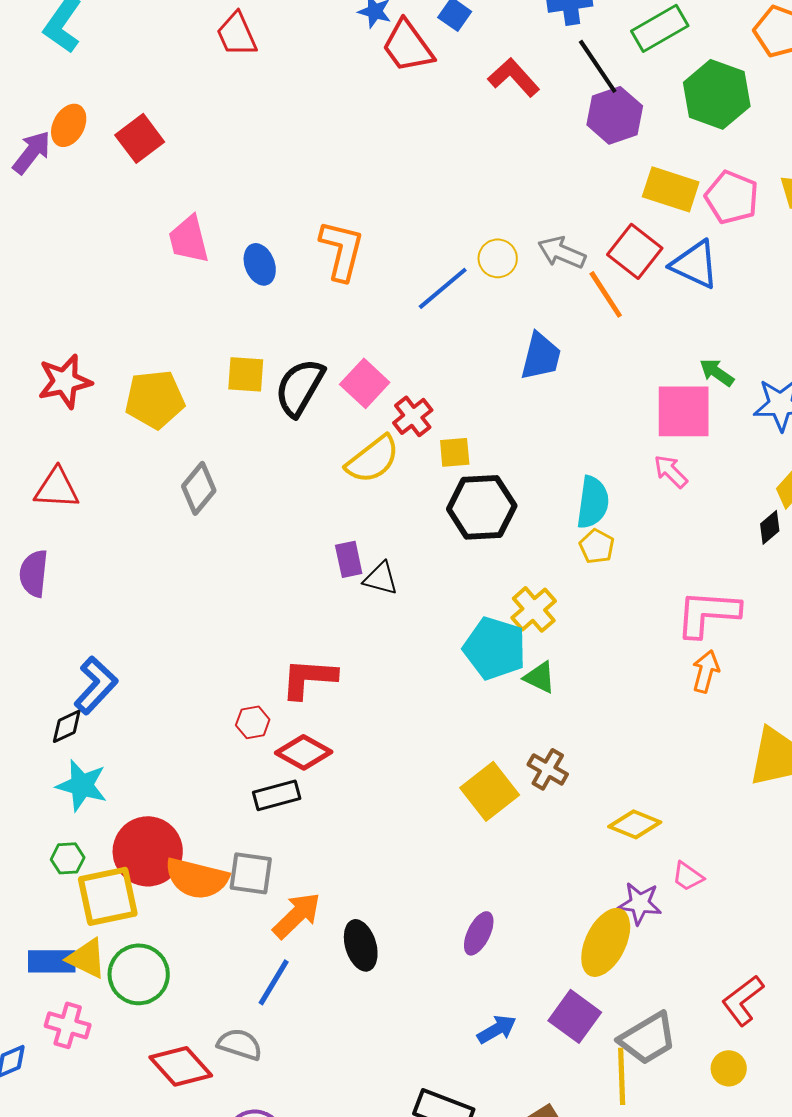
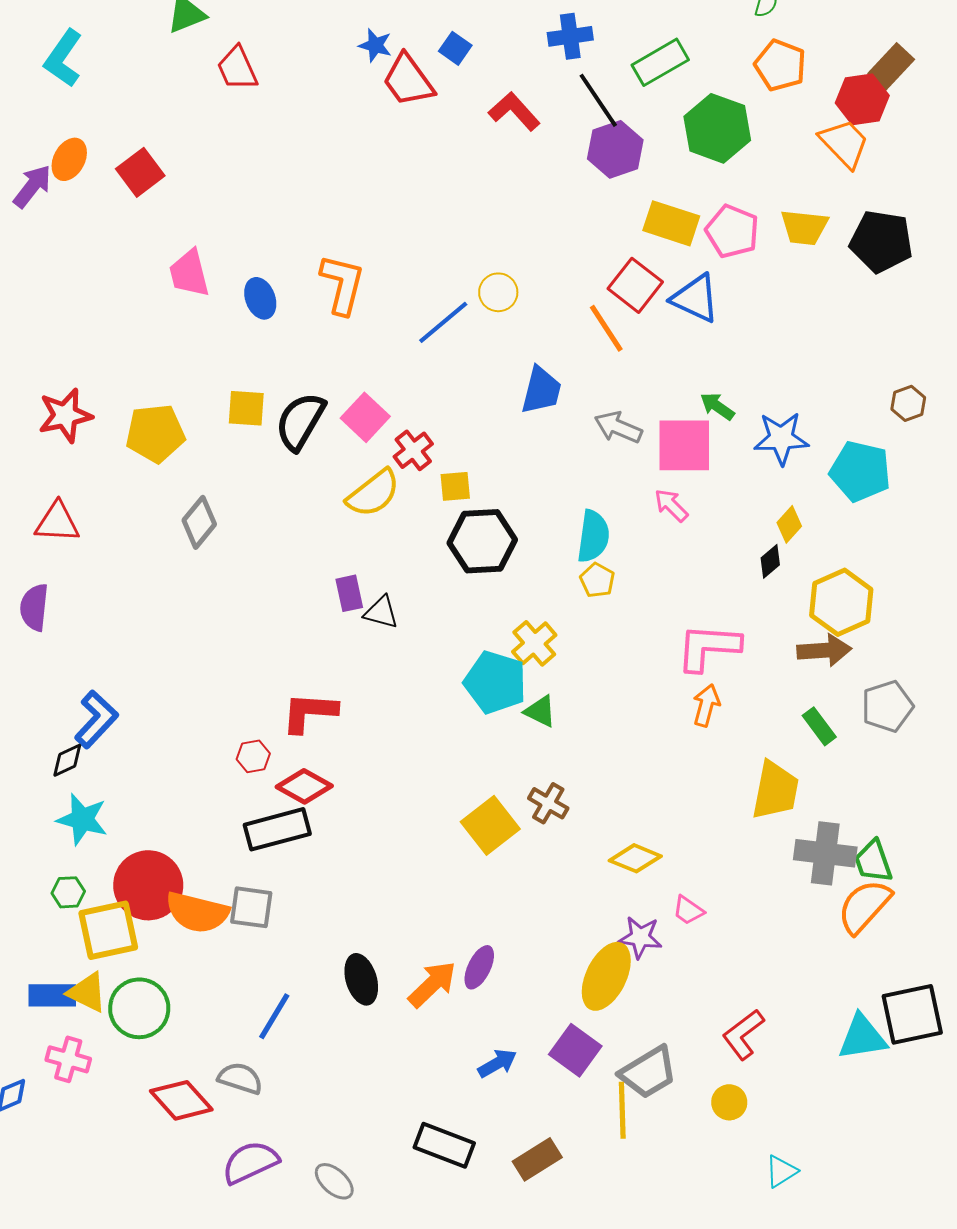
gray arrow: (562, 252) -> (618, 427), moved
black rectangle: (277, 795) -> (277, 829), size x1.4
orange arrow: (297, 915) -> (432, 984), moved

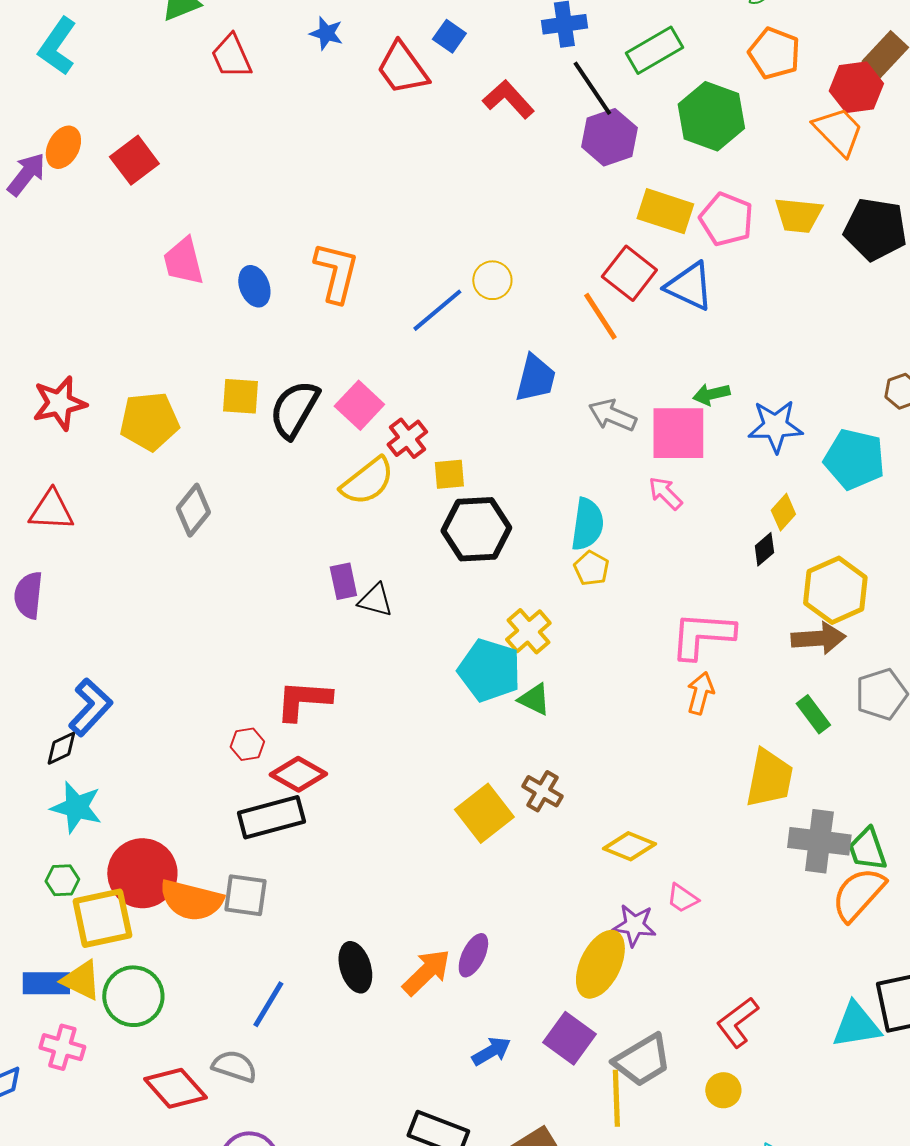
blue star: (375, 45) -> (326, 33), moved
green arrow: (717, 406) -> (711, 394), turned -48

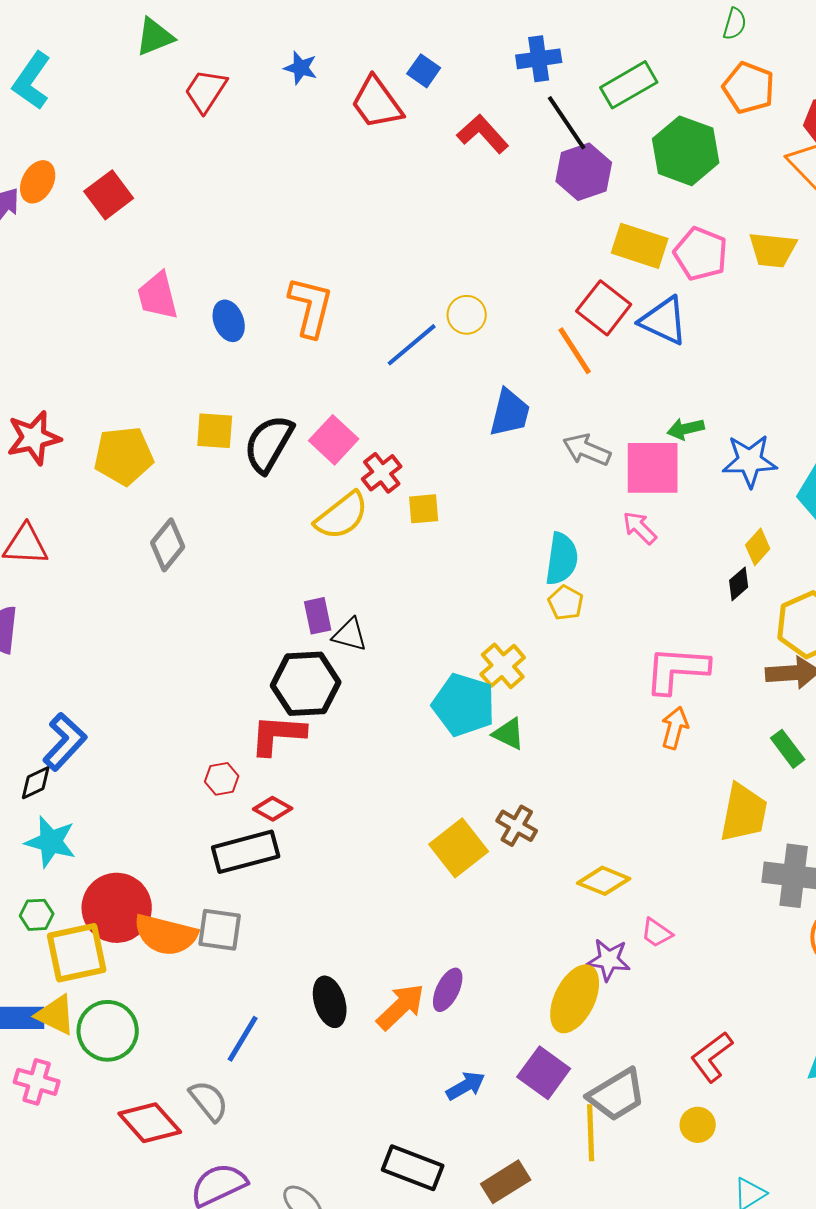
red trapezoid: (231, 56) -> (206, 91), turned 57
black hexagon: (476, 529) -> (306, 684), moved
red diamond: (298, 774) -> (273, 809), size x0.7
gray semicircle: (234, 1066) -> (209, 1101), turned 33

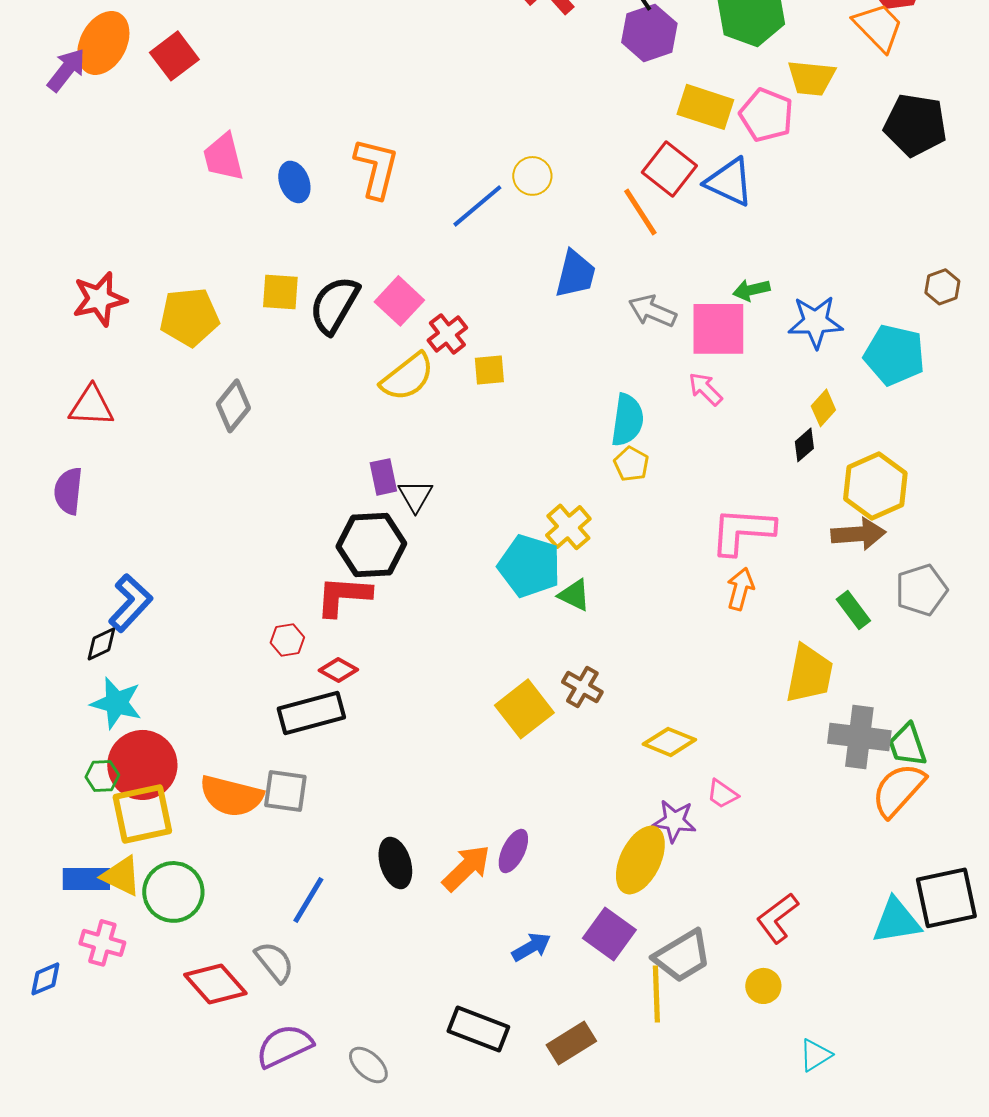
orange ellipse: (38, 182) -> (103, 43), size x1.5
yellow trapezoid: (773, 250) -> (811, 78), moved
black triangle: (350, 635) -> (415, 496), turned 45
red circle: (117, 908) -> (142, 765), moved

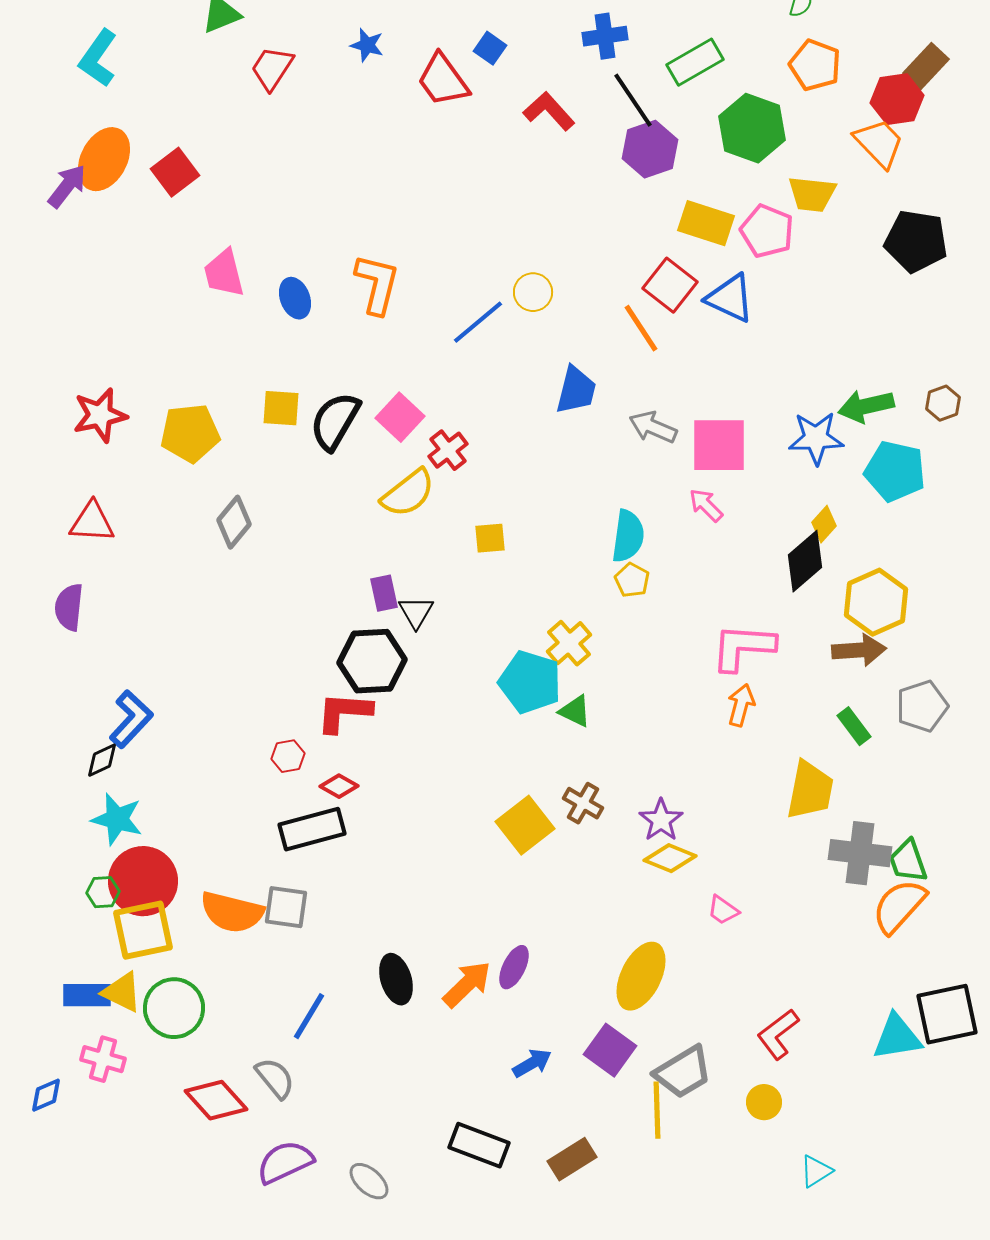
green arrow: (751, 290) -> (866, 406), moved, size x1.5
yellow square: (489, 370) -> (490, 538), moved
black diamond: (804, 445) -> (805, 561), size x1.8
purple star: (674, 821) -> (661, 820), moved, turned 30

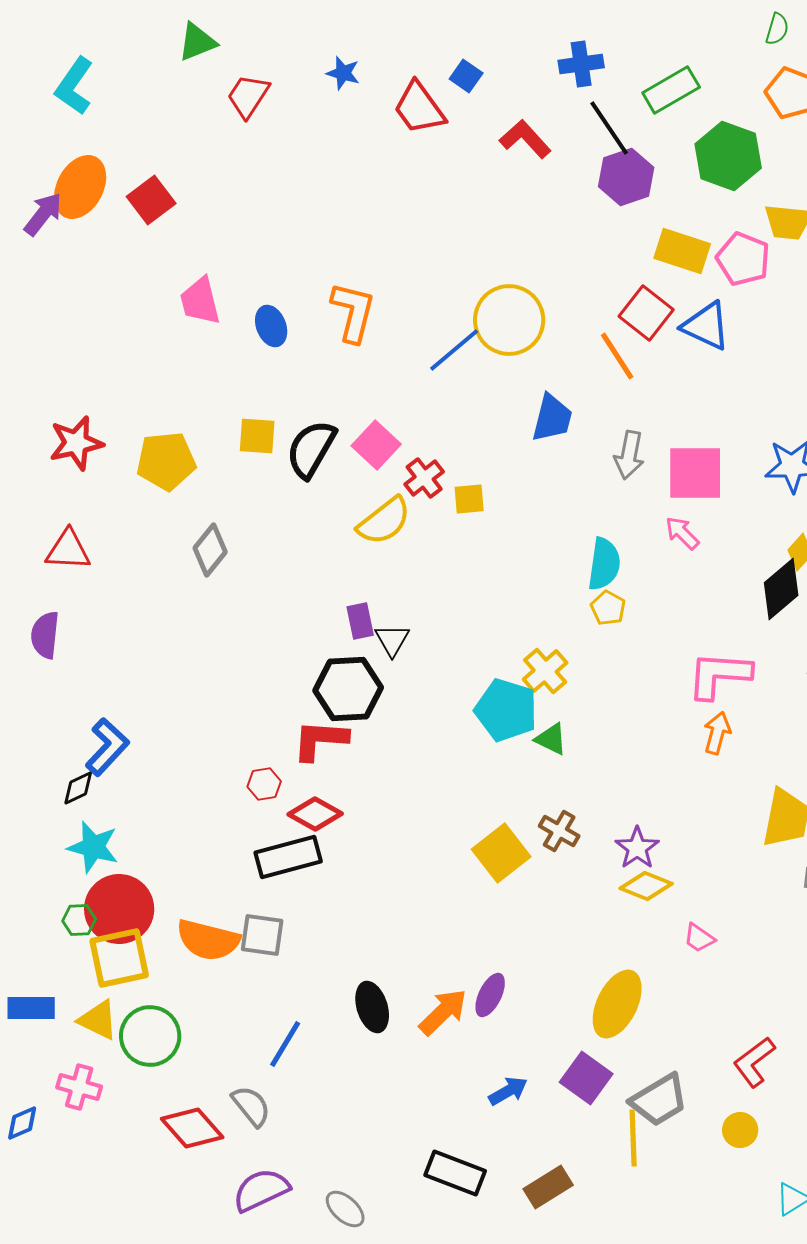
yellow circle: (533, 292) -> (509, 320), size x1.8
gray arrow: (653, 427) -> (629, 455), turned -102
yellow square: (490, 538) -> (469, 499), moved
red diamond: (339, 786) -> (315, 814), size x1.4
blue rectangle: (87, 995) -> (31, 1008), moved

